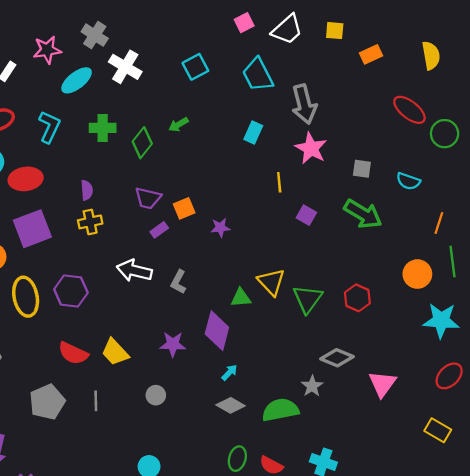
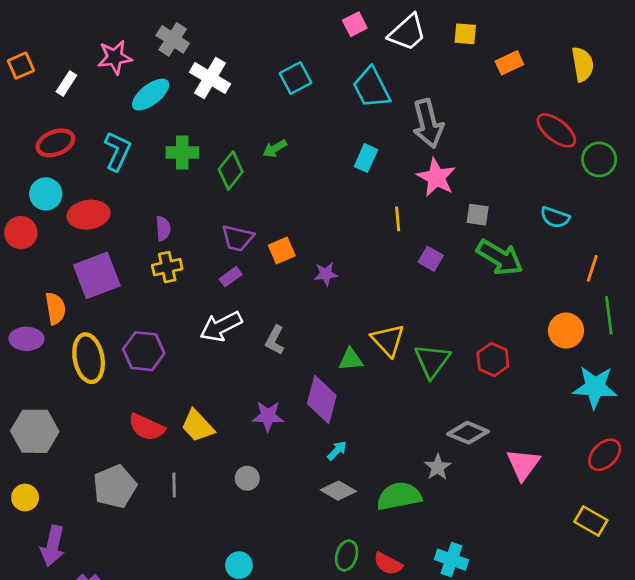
gray square: (362, 169) -> (478, 215), moved
purple rectangle: (159, 230) -> (231, 277), moved
white arrow: (134, 271) -> (221, 326), turned -40

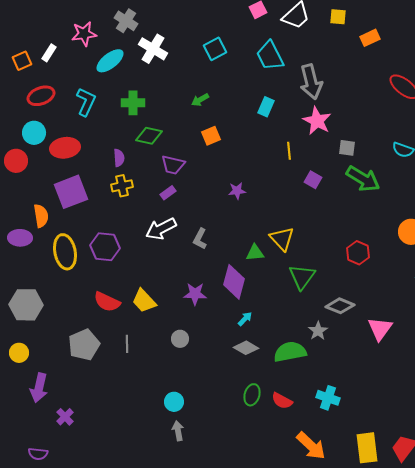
orange square: (21, 66) -> (22, 61), moved
green diamond: (231, 170) -> (149, 136), moved, turned 64
orange square: (282, 251) -> (211, 136), moved
green triangle: (432, 361) -> (302, 277), moved

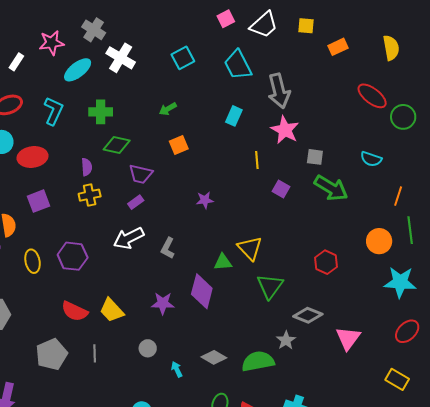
purple square: (71, 192) -> (39, 201), size x0.7
yellow ellipse: (65, 252) -> (33, 261), size x0.7
cyan arrow: (245, 319) -> (177, 369), moved, turned -70

